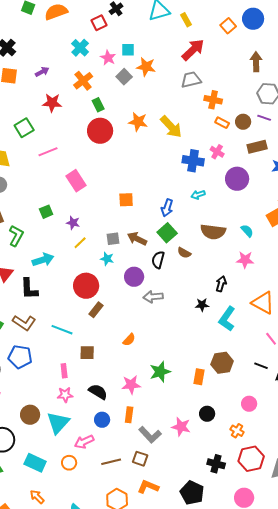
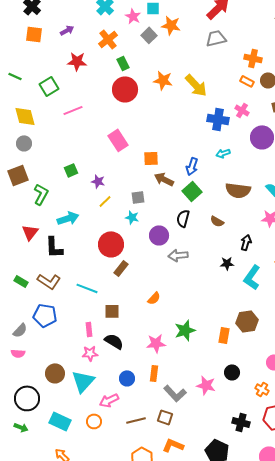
orange cross: (213, 100) -> (253, 58), moved
pink rectangle: (76, 181) -> (118, 140), moved
brown arrow: (137, 239) -> (164, 179), moved
brown semicircle: (184, 253) -> (217, 221), moved
black semicircle: (98, 392) -> (114, 341), moved

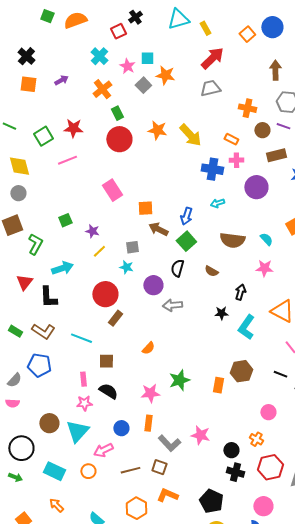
red star: (77, 61) -> (73, 128), moved
orange rectangle: (247, 81) -> (231, 139), moved
pink cross: (242, 110) -> (236, 160), turned -32
black circle: (232, 372) -> (231, 450), moved

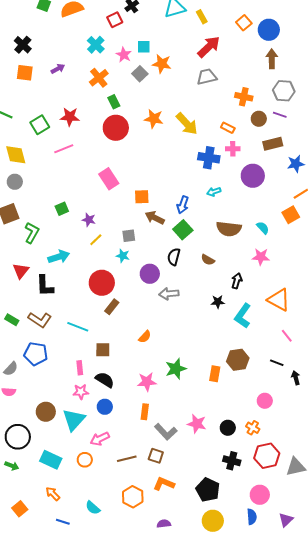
blue circle: (272, 27) -> (269, 30), moved
blue circle: (121, 428) -> (105, 407), moved
black circle: (231, 450) -> (228, 428), moved

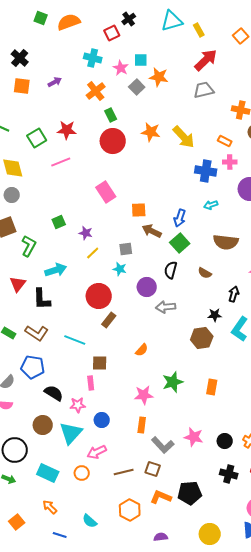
cyan cross: (96, 45) -> (93, 58), turned -30
brown hexagon: (238, 360) -> (202, 338), moved
pink rectangle: (80, 368) -> (91, 383), moved
black semicircle: (105, 380) -> (54, 393), moved
black pentagon: (208, 490) -> (190, 493), moved, turned -30

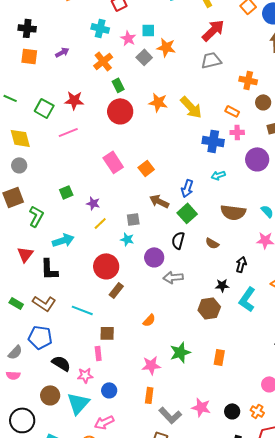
black cross: (20, 58) -> (27, 28), turned -36
green square: (37, 138) -> (44, 108), turned -30
orange square: (139, 210) -> (146, 168), moved, turned -35

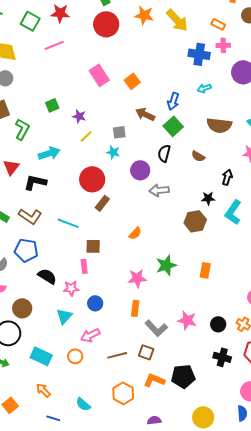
black L-shape: (49, 269) -> (35, 182), turned 105
brown circle: (50, 395) -> (22, 308), moved
cyan triangle: (78, 403) -> (64, 316), size x0.7

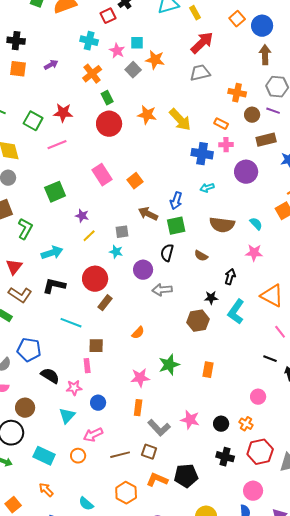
green square: (52, 105) -> (55, 192), moved, size x1.5
green square: (173, 126) -> (176, 226), turned 30
black L-shape: (35, 182) -> (54, 286), moved
brown L-shape: (30, 216) -> (20, 295), moved

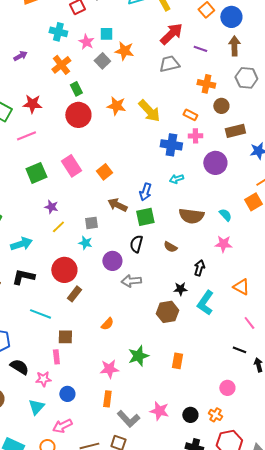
purple line: (273, 111) -> (200, 49), moved
green square: (55, 192) -> (36, 173), moved
orange triangle: (272, 296) -> (241, 287), size x0.7

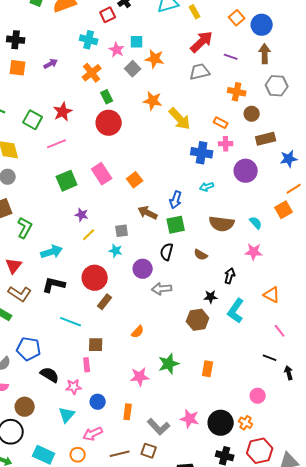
red star: (32, 104) -> (63, 112), turned -30
orange star: (116, 106) -> (153, 101), moved
orange rectangle: (107, 399) -> (128, 412), moved
black circle: (190, 415) -> (221, 423), size x1.6

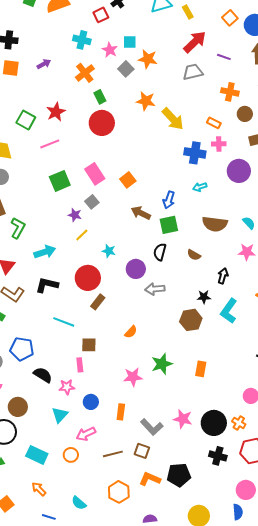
gray square: (122, 231) -> (92, 202), moved, turned -32

